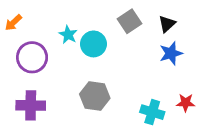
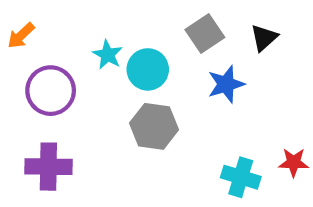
blue star: (171, 53) -> (226, 84), moved
gray hexagon: (95, 96) -> (154, 126), moved

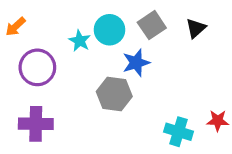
cyan circle: (148, 69) -> (110, 30), moved
blue star: (226, 84) -> (136, 63), moved

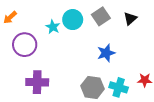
blue star: (136, 63) -> (106, 53), moved
gray hexagon: (114, 94) -> (93, 87), moved
purple cross: (36, 124) -> (37, 82), moved

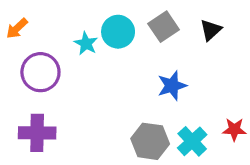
purple cross: (37, 82) -> (37, 133), moved
cyan cross: (119, 87) -> (192, 141), turned 30

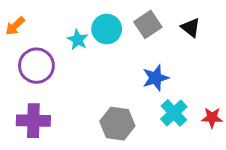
black triangle: (211, 30) -> (191, 27), turned -40
gray hexagon: (150, 141) -> (117, 124), moved
cyan cross: (192, 141) -> (174, 113), moved

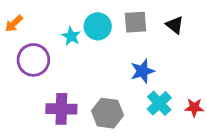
gray square: (148, 24) -> (135, 22), turned 30
purple cross: (33, 121) -> (61, 109), moved

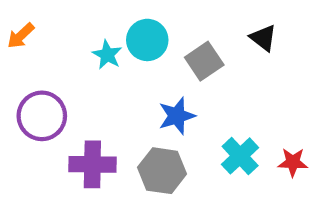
gray square: (135, 22) -> (204, 61), moved, turned -30
purple circle: (33, 60) -> (42, 116), moved
blue star: (142, 71) -> (177, 116), moved

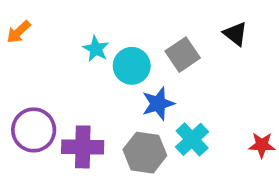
cyan circle: (147, 40) -> (132, 66), moved
purple circle: (42, 116) -> (34, 130), moved
cyan cross: (240, 156) -> (192, 139), moved

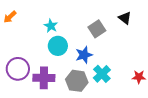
cyan circle: (132, 66) -> (58, 46), moved

